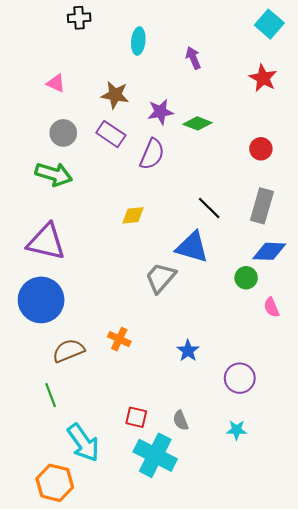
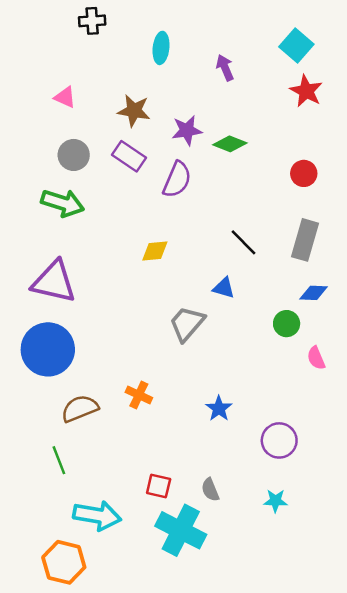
cyan square: (269, 24) -> (296, 45), moved
blue triangle: (192, 247) -> (224, 288), size x0.6
blue diamond: (269, 251) -> (314, 293), size x0.7
cyan arrow: (83, 443) -> (97, 516), turned -45

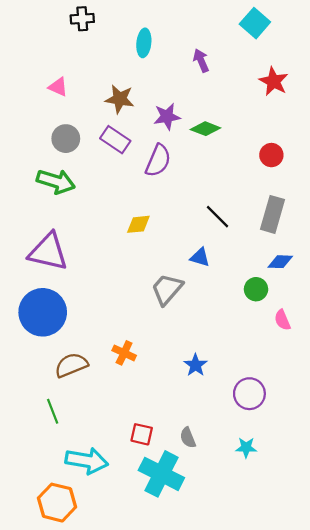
cyan square: (296, 45) -> (255, 23), moved

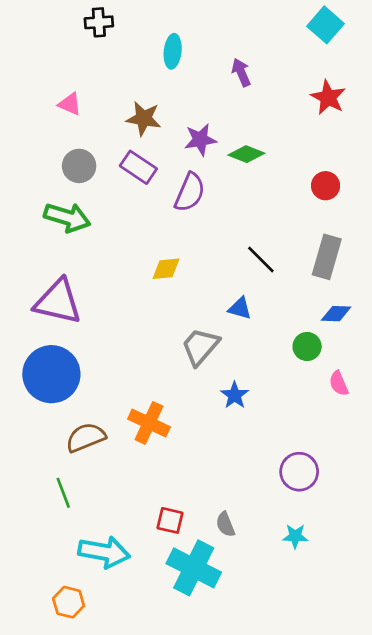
cyan square: (255, 23) -> (326, 25), moved
orange cross: (124, 353) -> (149, 423), size x1.4
blue star: (196, 365) -> (235, 395), moved
orange hexagon: (57, 503) -> (69, 602), size x0.7

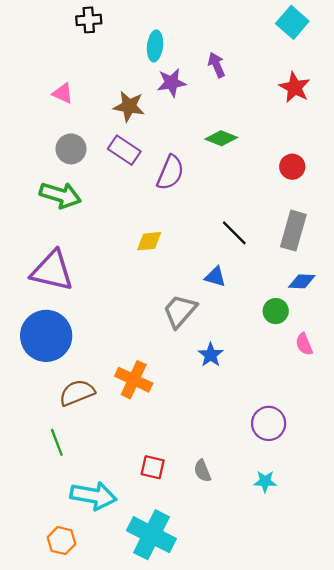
purple star: (200, 140) -> (172, 83), moved
cyan cross: (194, 568) -> (151, 535), moved

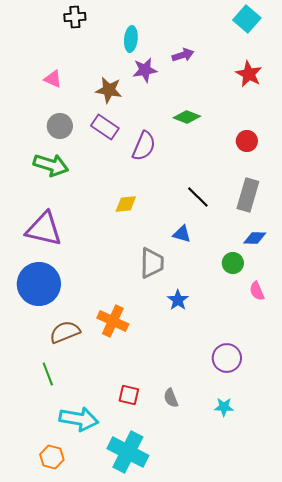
purple arrow: (217, 65) -> (183, 55), turned 95
gray trapezoid: (180, 311) -> (152, 263), turned 140

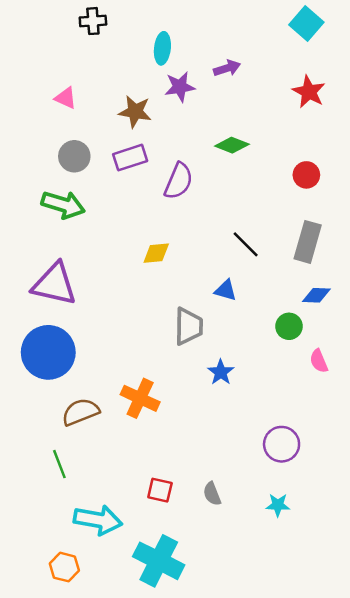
purple rectangle: (105, 127) -> (130, 158), turned -52

